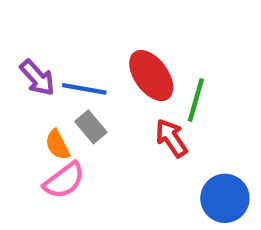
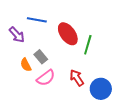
blue line: (84, 89) -> (37, 20), moved
red arrow: (171, 138) -> (77, 78), moved
pink semicircle: (64, 180) -> (46, 78), moved

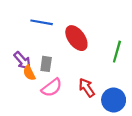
purple arrow: (17, 35) -> (22, 61), moved
green line: (88, 45) -> (117, 52), moved
gray rectangle: (41, 57) -> (46, 64), turned 48

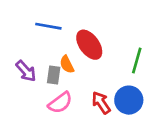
orange semicircle: (29, 73) -> (67, 64), moved
blue circle: (114, 100) -> (129, 100), moved

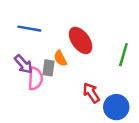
blue line: (48, 26) -> (29, 29), moved
blue circle: (129, 100) -> (116, 107), moved
pink semicircle: (60, 103) -> (35, 79), moved, turned -50

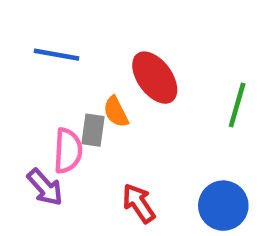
purple arrow: (23, 64) -> (45, 187), moved
red arrow: (91, 93) -> (139, 203), moved

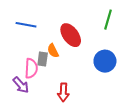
green line: (237, 105) -> (108, 20), moved
red arrow: (139, 203) -> (63, 92), turned -144
blue circle: (223, 206) -> (105, 61), moved

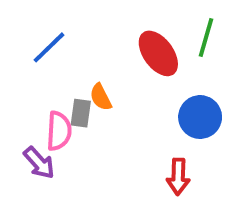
blue line: (26, 25) -> (49, 47), turned -54
red ellipse: (71, 35) -> (158, 53), moved
red arrow: (63, 92) -> (178, 177), moved

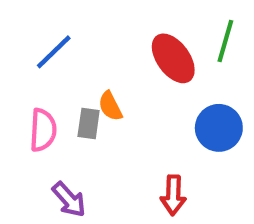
pink semicircle: (59, 131) -> (43, 130), moved
purple arrow: (39, 163) -> (69, 200), moved
red arrow: (178, 177) -> (173, 195), moved

